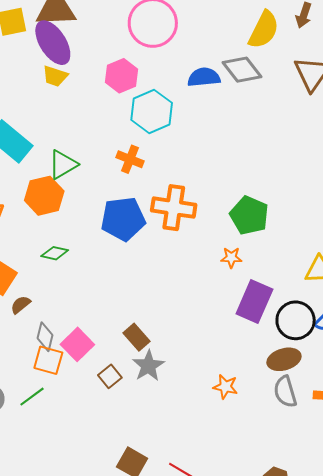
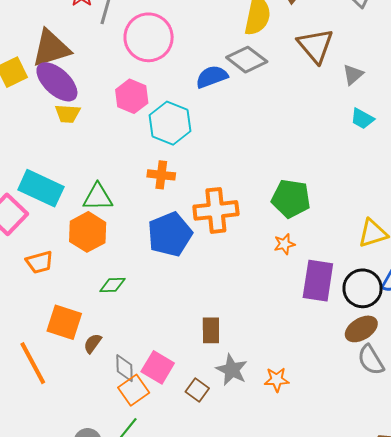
green triangle: (63, 165) -> (98, 197), turned 44
brown rectangle: (137, 337) -> (211, 330), moved, turned 56
orange square: (48, 360) -> (134, 390), turned -36
orange star: (225, 387) -> (277, 380), moved

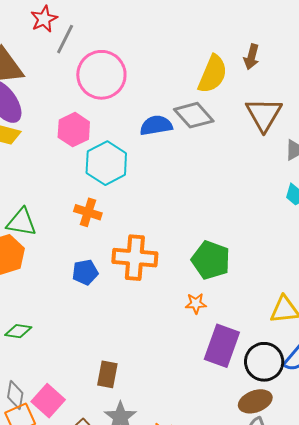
blue pentagon: (170, 234) -> (85, 272), size x0.6
green diamond: (112, 285) -> (18, 331), moved

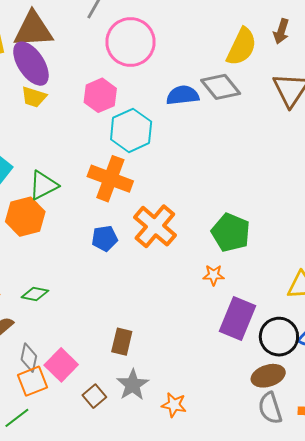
orange cross: (88, 212) -> (110, 179), size x1.6
green triangle: (21, 222) -> (43, 185), turned -40
orange cross: (135, 258) -> (155, 226), turned 33

